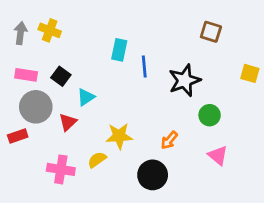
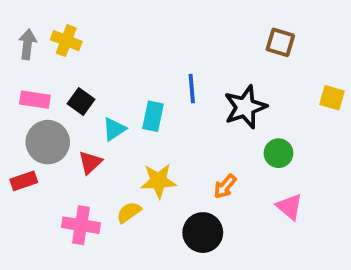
cyan rectangle: (119, 50) -> (153, 116), moved

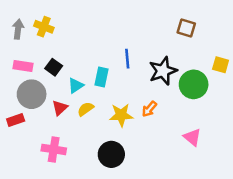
green circle: (278, 153) -> (194, 84), moved, size x1.5
yellow star: (158, 181) -> (121, 115), moved
orange arrow: (225, 186) -> (149, 109), moved
yellow semicircle: (129, 212) -> (86, 109), moved
black circle: (203, 233) -> (111, 154), moved

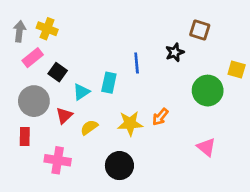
pink rectangle: (23, 66) -> (33, 58), moved, turned -48
black star: (163, 71) -> (175, 52), moved, size x0.6
yellow semicircle: (86, 109) -> (89, 127), moved
red rectangle: (16, 120) -> (25, 137), moved, turned -70

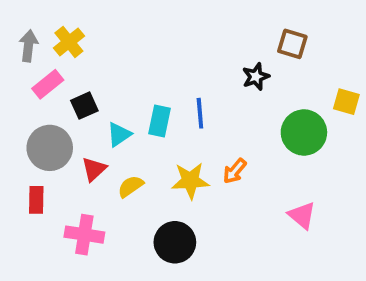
yellow cross: (47, 29) -> (69, 42), turned 30
blue line: (137, 63) -> (200, 113), moved
black square: (58, 72) -> (84, 106), turned 30

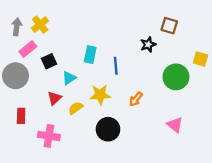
cyan rectangle: (159, 121) -> (90, 55), moved
gray circle: (50, 148) -> (16, 76), moved
yellow star: (190, 181) -> (100, 95), moved
black circle: (175, 242) -> (108, 129), moved

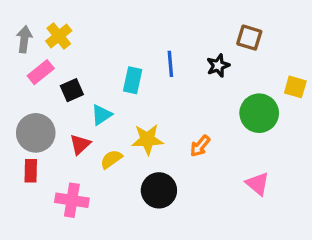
blue line: (116, 66) -> (170, 64), moved
gray circle: (16, 76) -> (36, 133), moved

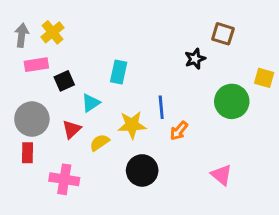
blue line: (170, 64) -> (161, 107), moved
pink rectangle: (41, 72) -> (36, 65), turned 30
pink triangle: (258, 184) -> (221, 175), moved

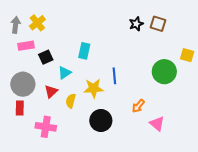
black star: (195, 59) -> (136, 24), moved
orange arrow: (179, 131) -> (138, 106), moved
yellow semicircle: (100, 143) -> (71, 101), turned -40

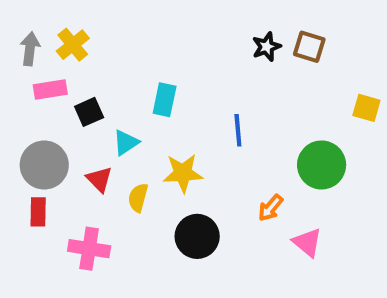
green circle: (164, 72) -> (322, 165), moved
blue line: (114, 76) -> (238, 130), moved
red triangle: (51, 91) -> (99, 179), turned -32

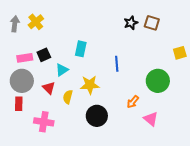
pink rectangle: (50, 90) -> (25, 58), moved
yellow square: (366, 108) -> (180, 53), turned -32

